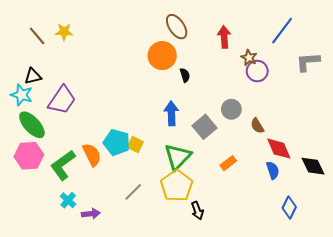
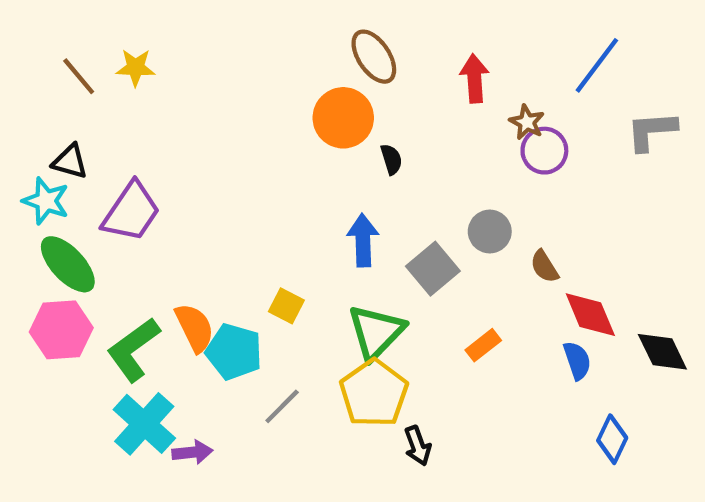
black triangle: (33, 76) -> (70, 162), turned 30
cyan pentagon: (117, 142) -> (234, 352), moved
cyan cross: (68, 200) -> (144, 424), size x1.8

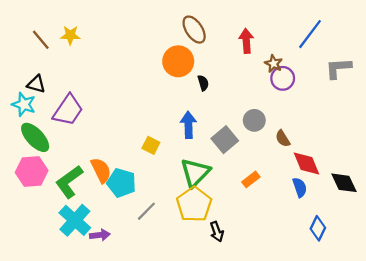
yellow square: (286, 306) -> (151, 145), moved

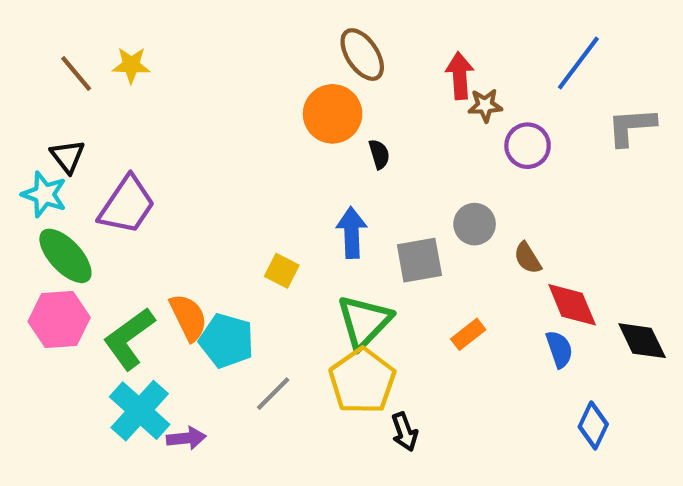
brown star: (274, 64) -> (485, 105), moved, turned -30
black triangle: (36, 84) -> (68, 156), turned 36
gray square: (225, 140) -> (419, 260), turned 30

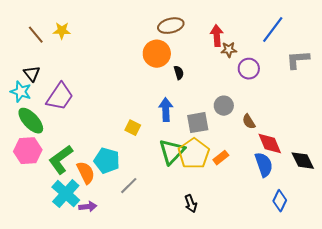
brown ellipse: (362, 55) -> (171, 26), turned -70
orange semicircle: (188, 317) -> (86, 173), moved
blue semicircle: (559, 349) -> (264, 165), size x1.4
yellow pentagon: (362, 381) -> (194, 154), moved

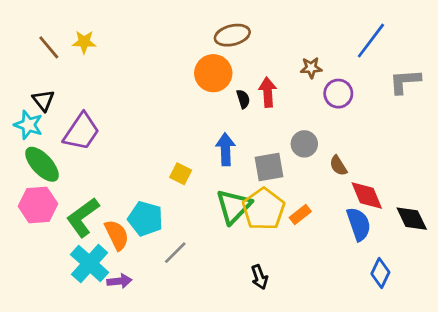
red arrow: (217, 36) -> (268, 92), moved

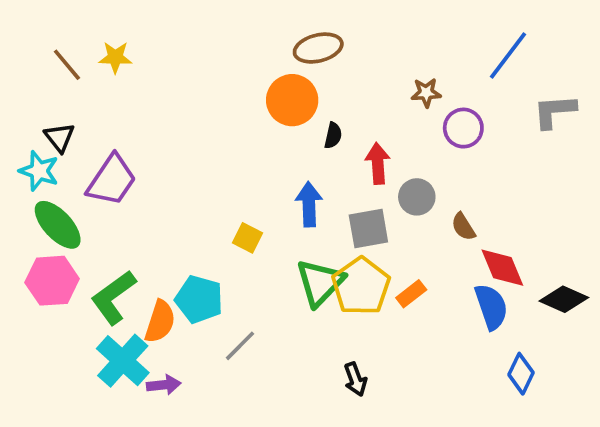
red arrow: (268, 92) -> (378, 163), moved
black semicircle: (243, 99) -> (333, 135), turned 30
black diamond: (412, 219) -> (564, 299), turned -40
orange semicircle: (117, 235) -> (160, 322), turned 44

